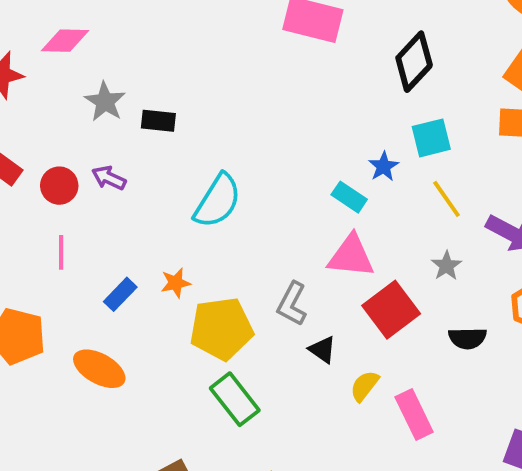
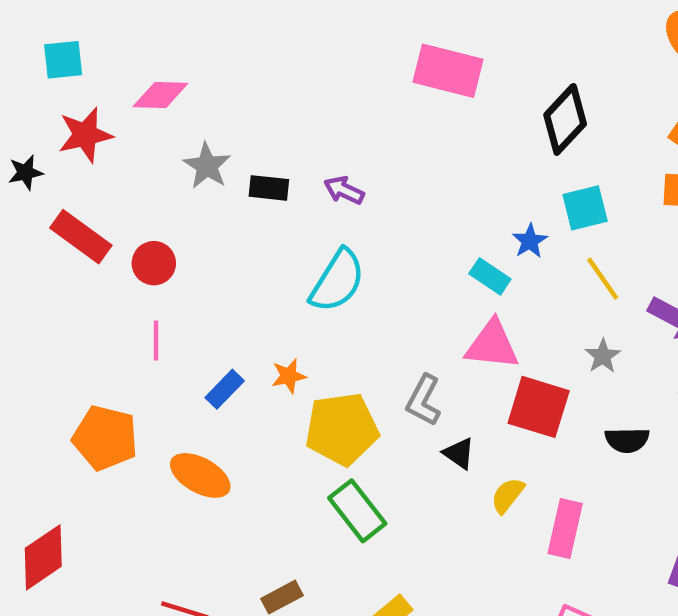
purple arrow: (109, 178) -> (344, 190), moved
red square: (391, 310) -> (539, 407), turned -36
pink rectangle: (414, 414) -> (565, 529), turned 39

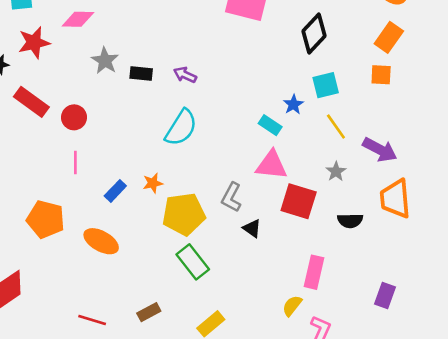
yellow semicircle: (508, 495) -> (292, 306), moved

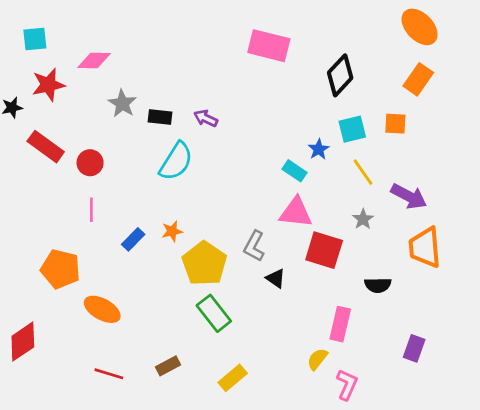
orange square: (381, 75) -> (395, 124), moved
cyan semicircle: (181, 128) -> (176, 161), moved
yellow pentagon: (184, 214) -> (204, 264), turned -30
black semicircle: (350, 221) -> (378, 285), moved
orange ellipse: (101, 241) -> (102, 309), moved

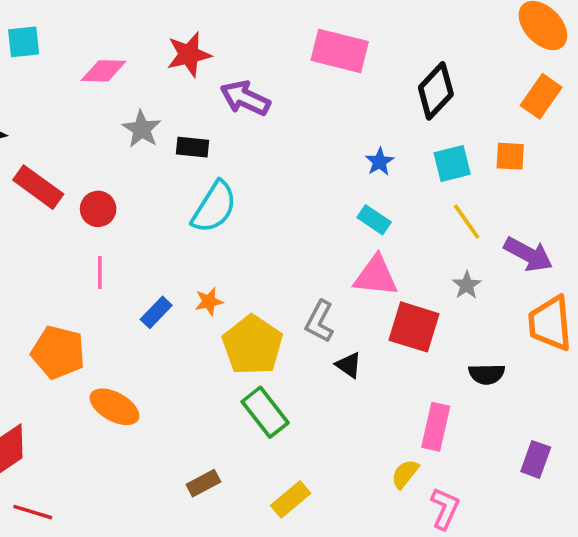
red star: (48, 85) -> (189, 55), moved
purple arrow: (206, 118) -> (245, 98), moved, size x1.5
blue star: (319, 149) -> (380, 162), moved
red line: (109, 374) -> (33, 512), moved

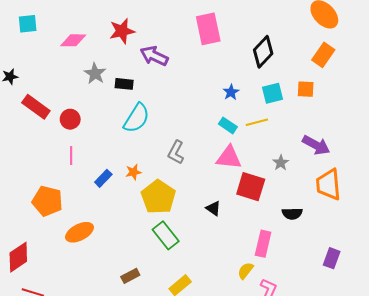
pink rectangle: (340, 51) -> (208, 29), turned 64
yellow line: (467, 222) -> (257, 122), moved, turned -70
gray L-shape: (320, 321) -> (176, 152), moved
orange ellipse: (114, 407) -> (79, 232), turned -56
purple rectangle: (536, 459) -> (332, 258), moved

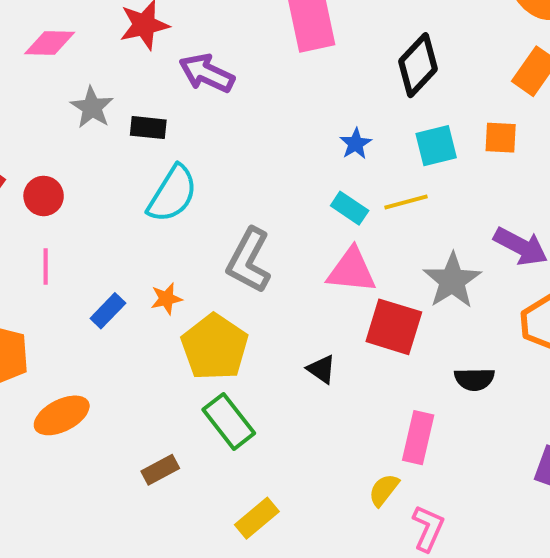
gray L-shape: (176, 152) -> (249, 260), size x1.4
gray star: (281, 163) -> (452, 281), size x1.8
brown rectangle: (130, 276) -> (160, 470), moved

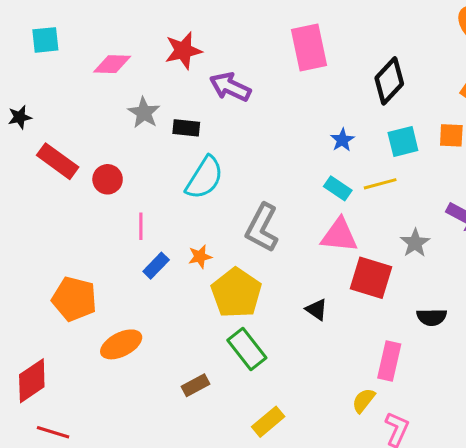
pink line: (46, 266) -> (141, 226), moved
gray star: (452, 281) -> (415, 243), size x0.7

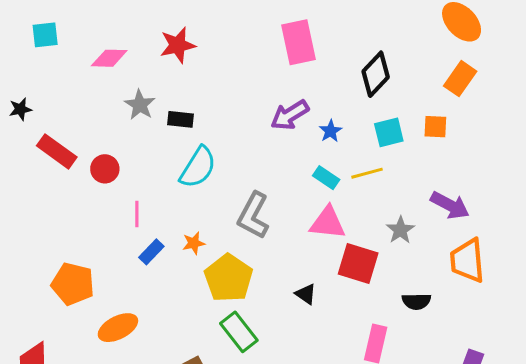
purple arrow: (230, 87) -> (290, 115), moved, turned -57

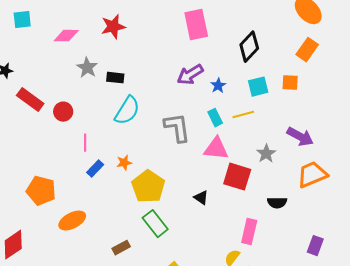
cyan rectangle: (326, 178) -> (215, 118), turned 30
gray L-shape: (253, 215) -> (177, 128), moved, turned 144
orange trapezoid: (467, 261) -> (312, 175), turned 72

